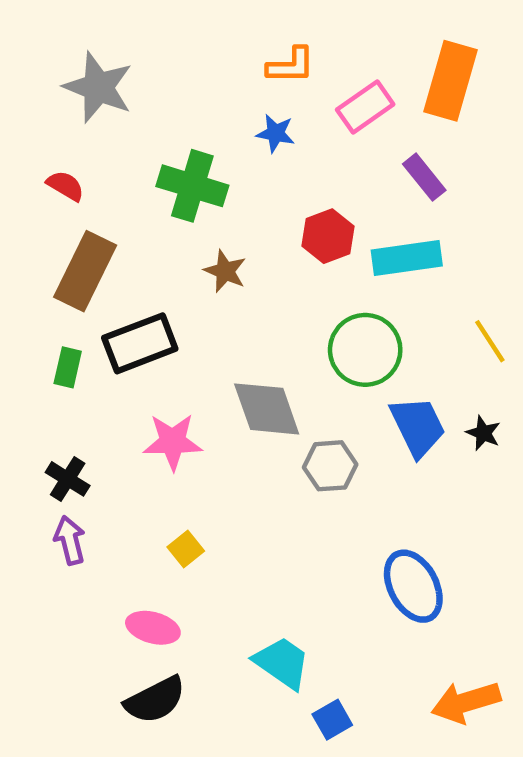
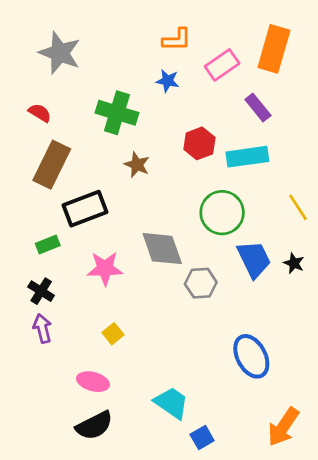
green rectangle: (68, 367) -> (48, 245), moved, turned 55
orange arrow: (466, 702) -> (283, 427), turned -39

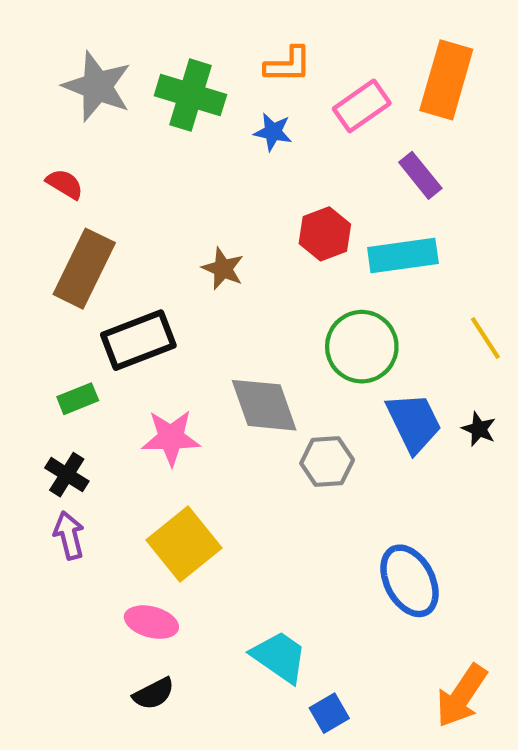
green cross: (117, 113) -> (190, 95), moved
yellow square: (113, 334) -> (184, 544), size x2.0
black semicircle: (94, 426) -> (154, 694), size x0.7

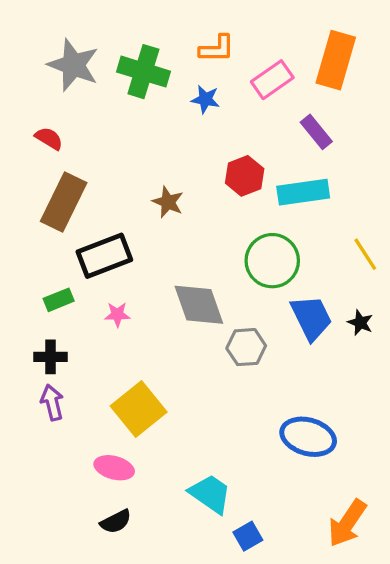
pink star: (171, 438) -> (117, 314), moved, size x0.6
black cross: (67, 475) -> (51, 357), turned -32
blue ellipse: (409, 581) -> (308, 437), turned -46

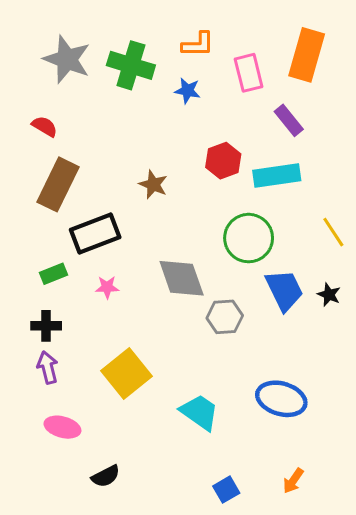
pink rectangle: (272, 80) -> (249, 73), turned -69
pink ellipse: (114, 468) -> (62, 427), moved
cyan trapezoid: (210, 494) -> (199, 412), moved
orange arrow: (347, 523) -> (293, 481), moved, size x0.6

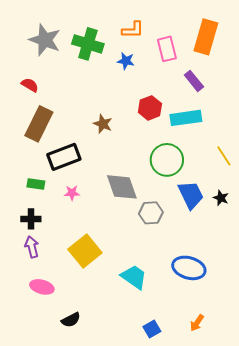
green rectangle: (54, 274) -> (36, 184), turned 30

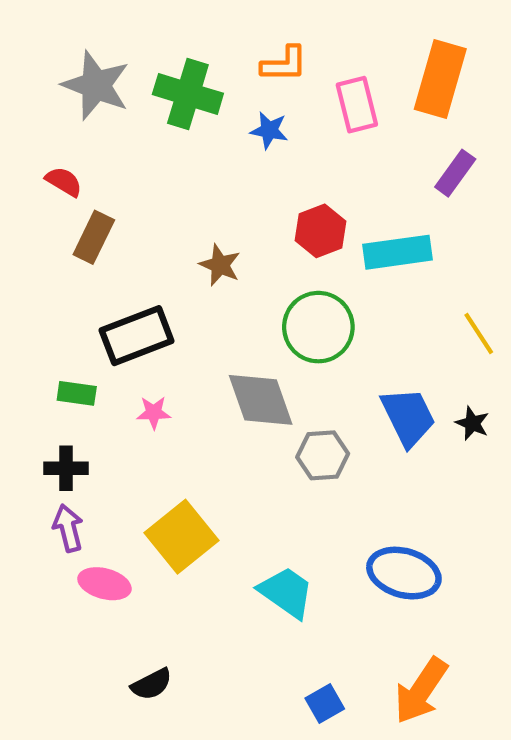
purple rectangle: (194, 81) -> (455, 173), moved, turned 75
brown rectangle: (39, 124) -> (94, 237), moved, size x0.7
green circle: (167, 160) -> (318, 327), moved
pink ellipse: (42, 287) -> (104, 584), moved
orange arrow: (197, 323) -> (421, 691), size x1.8

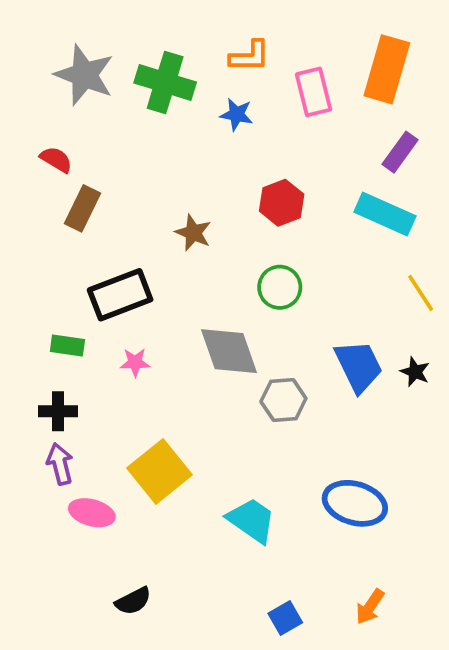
cyan rectangle: (397, 252) -> (385, 214), moved, turned 32
green circle: (318, 327) -> (280, 287), size x0.7
orange arrow: (421, 691) -> (370, 607), size x0.6

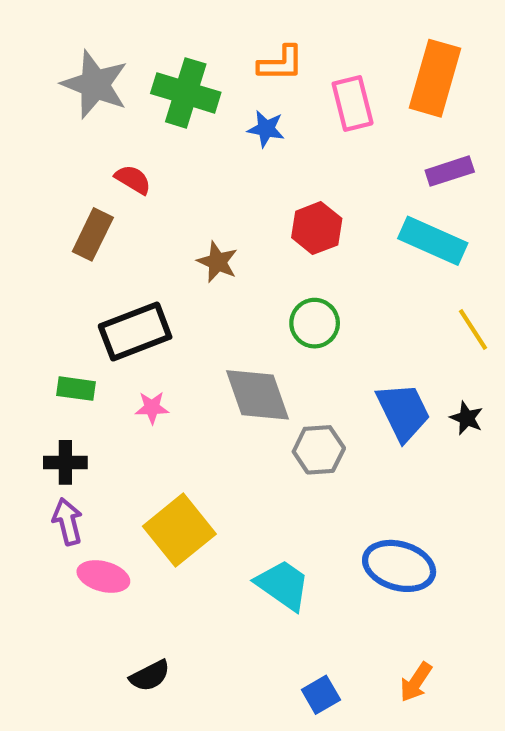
purple rectangle: (400, 152) -> (450, 171), turned 36
red semicircle: (56, 160) -> (133, 180), moved

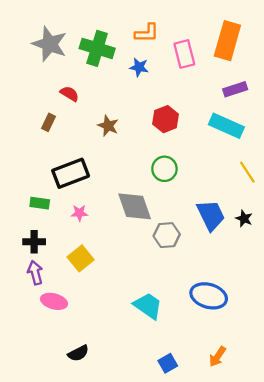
brown rectangle: (93, 234) -> (48, 122), size x0.7
brown star: (217, 262) -> (108, 126), moved
yellow square: (179, 530) -> (81, 258), moved, size x0.7

